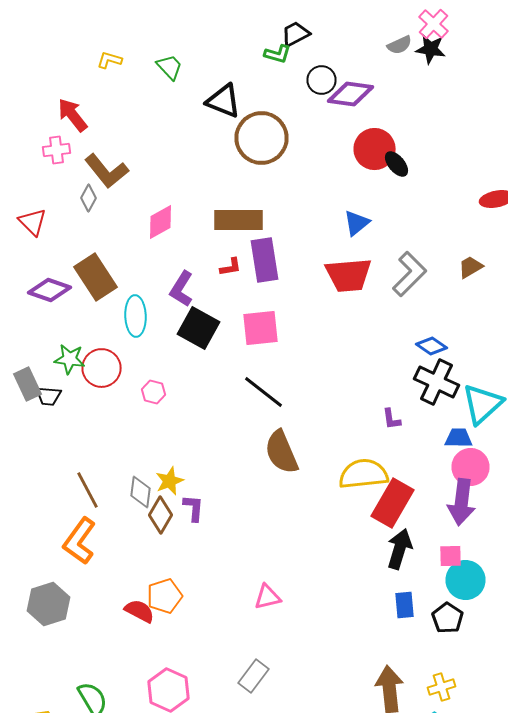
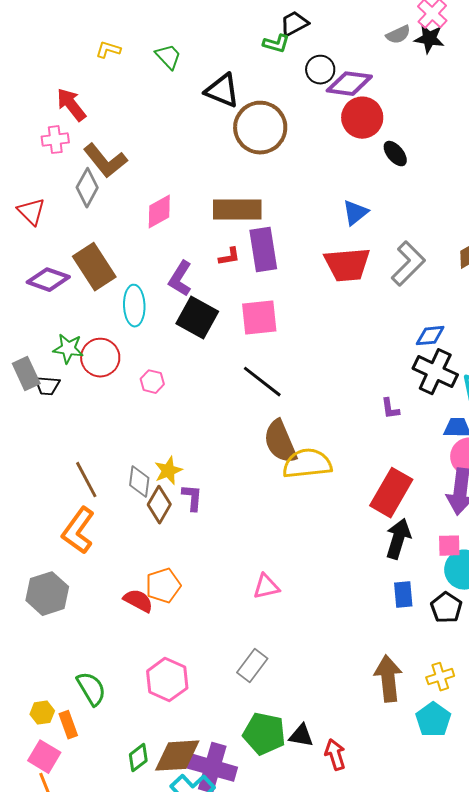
red circle: (374, 149) -> (362, 118), moved
gray diamond: (88, 198) -> (87, 188), size x1.4
blue diamond: (432, 346) -> (430, 336), turned -40
yellow semicircle: (364, 474) -> (307, 464), moved

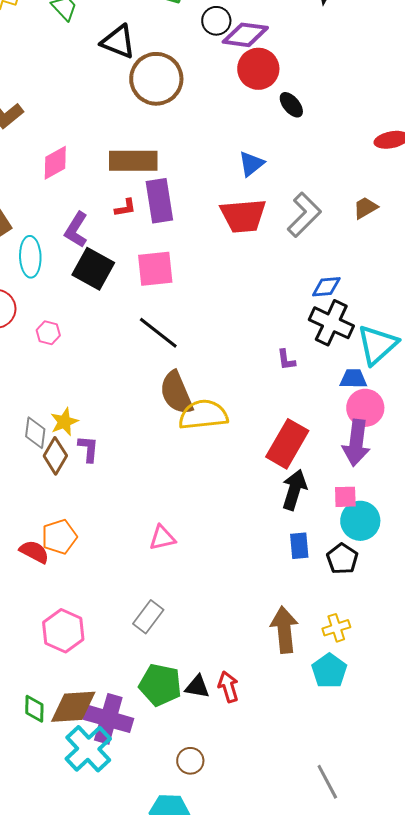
red arrow: (335, 755) -> (228, 687), moved
green diamond: (138, 758) -> (34, 709), turned -52

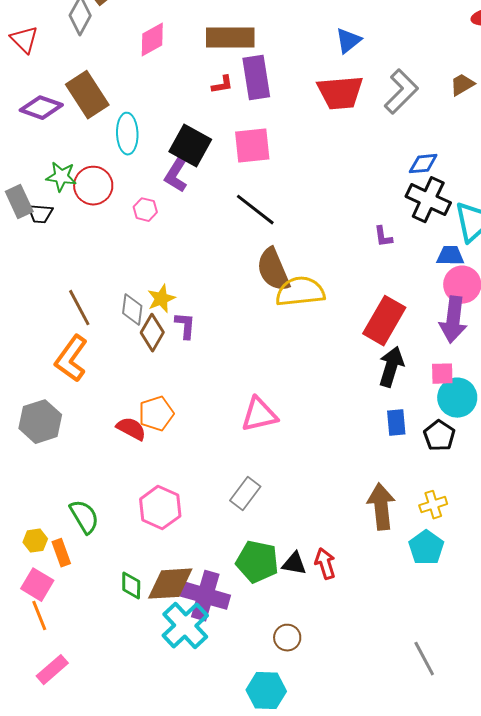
purple L-shape: (76, 230) -> (176, 175), moved
pink triangle: (162, 538) -> (259, 415), size x1.4

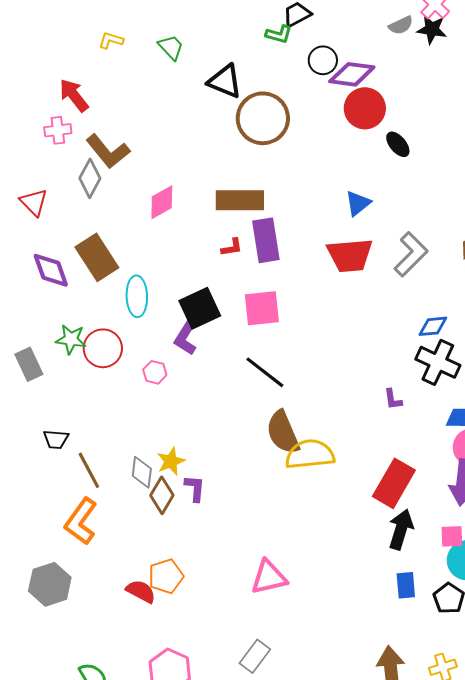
purple diamond: (41, 108) -> (51, 270), turned 51
black square: (190, 146) -> (200, 308), turned 36
black trapezoid: (40, 214) -> (56, 439), moved

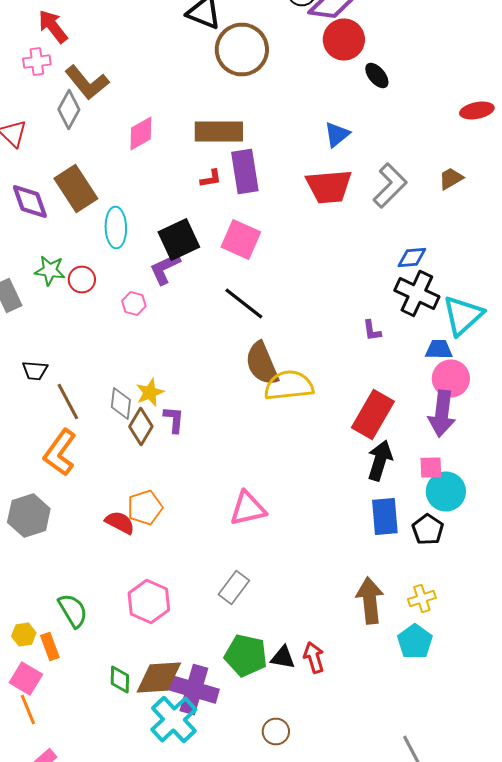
pink square: (262, 308) -> (241, 240), turned 30
purple L-shape: (186, 337) -> (165, 268), turned 33
red circle: (103, 348) -> (82, 280), size x0.7
blue rectangle: (406, 585) -> (385, 516), size x1.4

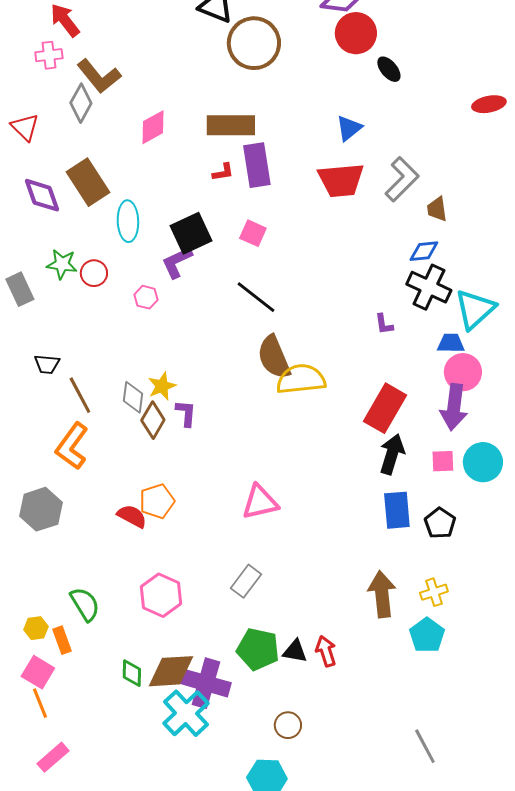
brown trapezoid: (451, 178) -> (437, 209), moved, turned -68
pink square: (241, 240) -> (253, 233), size x0.7
cyan circle: (446, 492) -> (483, 462), moved

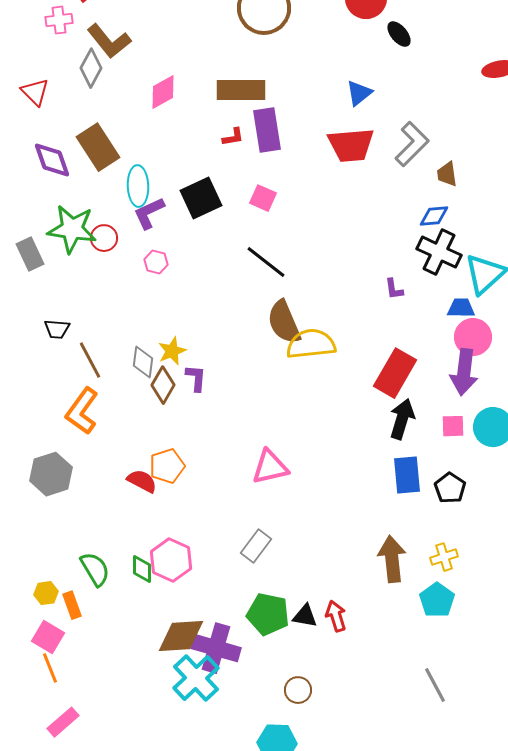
purple L-shape: (177, 262) -> (149, 213), moved
green star: (62, 264) -> (72, 229), size x1.6
green diamond: (132, 673) -> (142, 569), moved
gray line: (425, 746) -> (435, 685), moved

